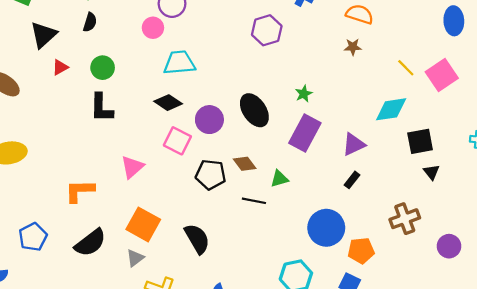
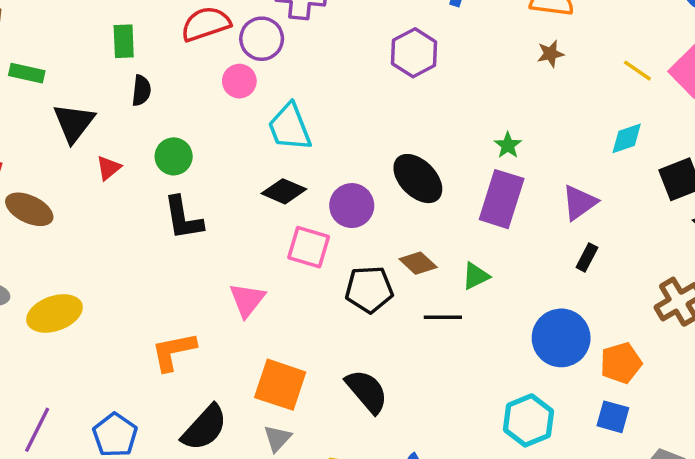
cyan trapezoid: (179, 63) -> (290, 127), turned -96
green star: (304, 94) -> (508, 145), moved
cyan diamond: (391, 109) -> (627, 138), size x0.7

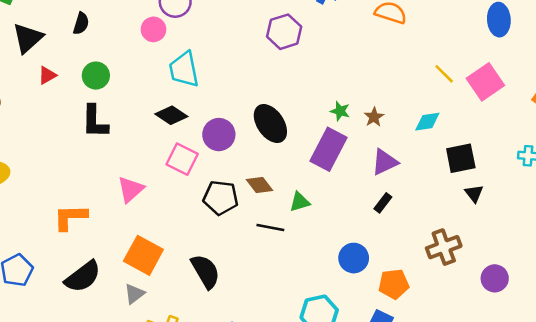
brown star: (550, 54) -> (374, 117), moved, turned -30
green star: (508, 145) -> (340, 111), turned -30
blue circle: (561, 338) -> (354, 258), size x0.7

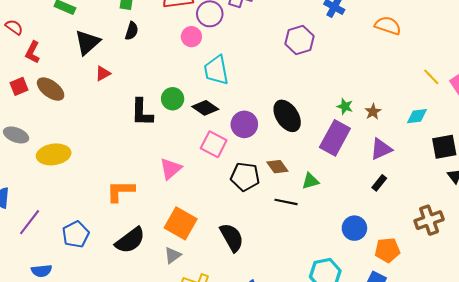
green circle: (96, 76) -> (173, 99), moved

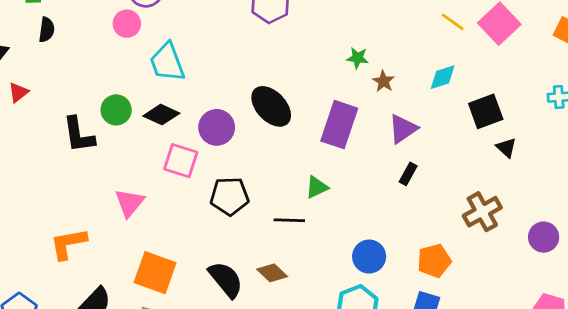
green star: (345, 106) -> (358, 58), moved
brown diamond: (277, 167) -> (272, 273), moved
blue circle: (354, 228) -> (369, 257), moved

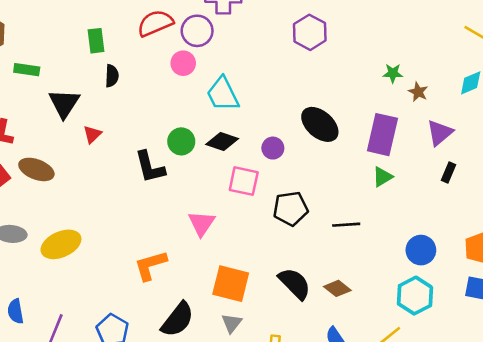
purple circle: (217, 127) -> (273, 148), size x0.7
green triangle: (317, 187) -> (382, 177), moved
brown diamond: (272, 273) -> (337, 288), moved

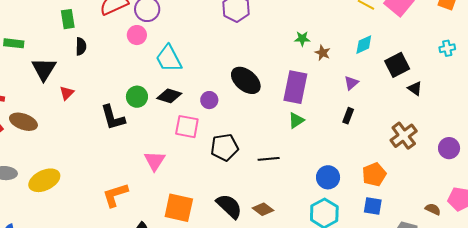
purple triangle: (440, 133) -> (351, 83), moved, size x0.7

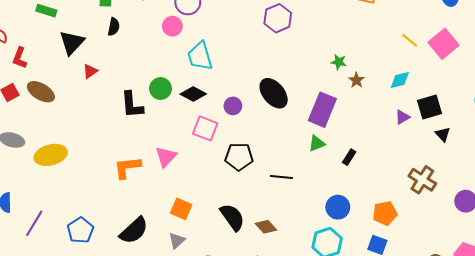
purple triangle: (351, 83) -> (402, 117), moved
black rectangle: (348, 116) -> (349, 157), moved
brown cross: (404, 136) -> (422, 180), turned -32
orange L-shape: (115, 195) -> (127, 167), moved
orange square: (179, 208) -> (181, 209), size x0.7

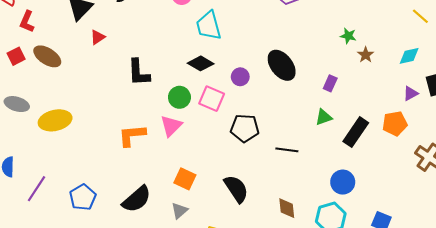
green circle: (160, 89) -> (179, 97), moved
purple rectangle: (322, 110) -> (330, 83), size x0.5
black rectangle: (349, 157) -> (356, 132), size x1.8
orange pentagon: (385, 213) -> (395, 124), moved
brown diamond: (266, 227) -> (287, 208), moved, turned 35

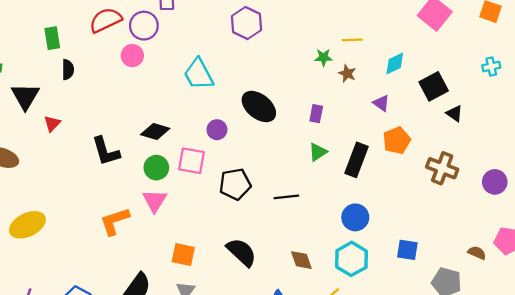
yellow line: (420, 16) -> (352, 40), moved, turned -30
cyan trapezoid: (209, 26) -> (199, 74), moved
black diamond: (201, 63) -> (155, 132), moved
purple triangle: (411, 93) -> (381, 103), moved, turned -42

